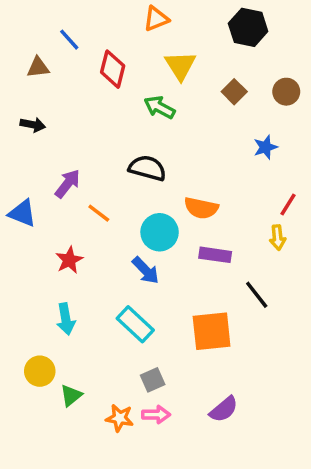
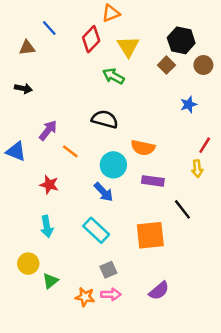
black hexagon: (248, 27) -> (181, 40), moved
red diamond: (113, 69) -> (91, 39), moved, turned 30
red star: (69, 260) -> (49, 185), turned -30

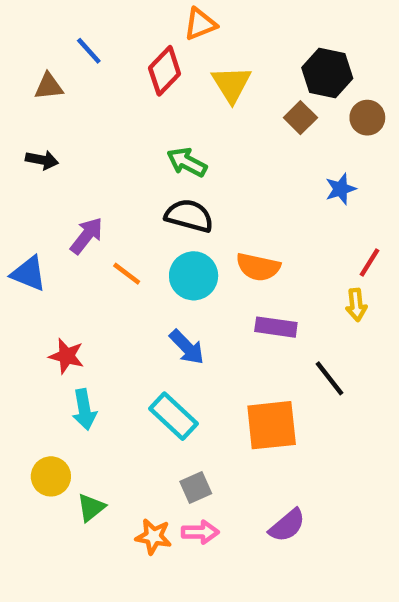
green arrow: (113, 76) -> (187, 162), moved
cyan circle: (113, 165) -> (194, 276), moved
red star: (49, 185) -> (67, 356), moved

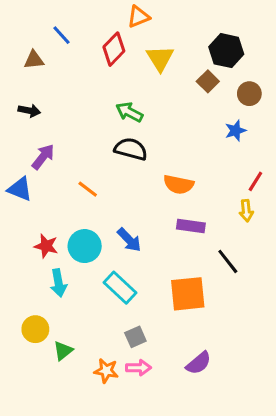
brown circle: (367, 118) -> (249, 94), moved
purple arrow: (87, 236) -> (43, 157), moved
cyan circle: (194, 276) -> (85, 246), moved

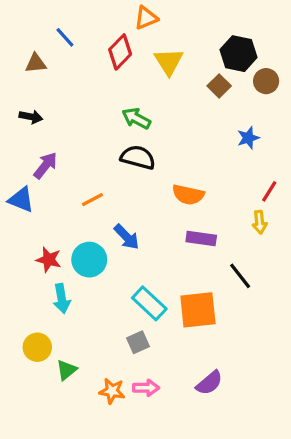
brown circle: (249, 94) -> (266, 81), moved
orange line: (88, 189) -> (92, 200), turned -65
blue arrow: (129, 240) -> (127, 237), moved
cyan rectangle: (120, 288) -> (149, 303), moved
gray square: (135, 337) -> (138, 342), moved

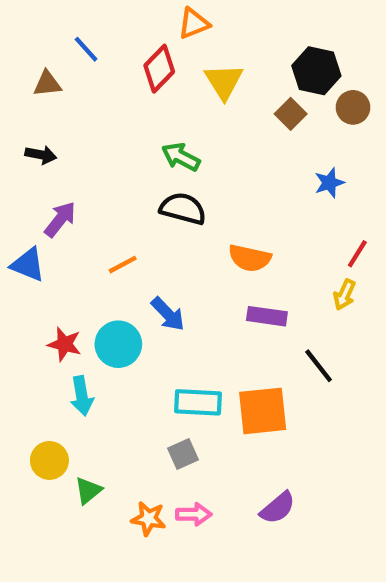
yellow arrow: (260, 222) -> (344, 295), turned 30
cyan rectangle: (149, 303) -> (198, 402), turned -40

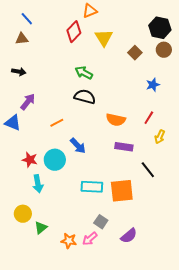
blue line: (86, 49) -> (27, 19), moved
black hexagon: (316, 71) -> (160, 28), moved
red line: (357, 254) -> (149, 118), moved
gray square: (183, 454) -> (101, 222), moved, turned -32
pink arrow: (194, 514) -> (90, 239), turned 140

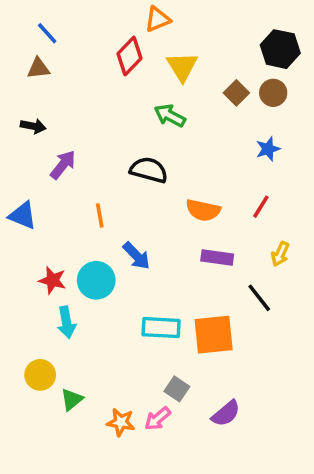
brown circle: (164, 50) -> (273, 93), moved
green arrow: (84, 73) -> (170, 116), moved
purple arrow: (28, 102) -> (63, 165), moved
orange line: (57, 123) -> (100, 215), turned -72
yellow arrow: (160, 137) -> (280, 254), moved

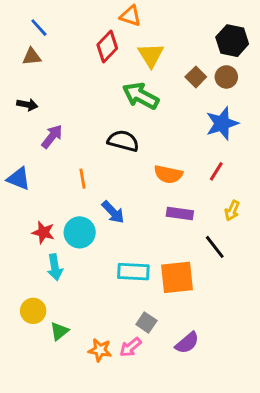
orange triangle: (158, 19) -> (130, 16), turned 40
green arrow: (170, 116) -> (141, 96), size x1.4
blue star: (268, 149) -> (222, 123), size x1.6

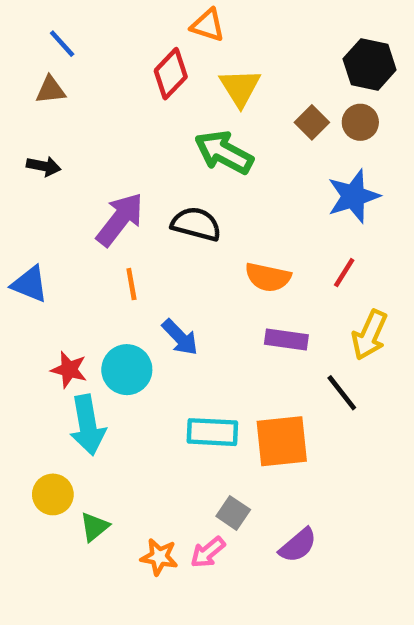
purple arrow: (52, 137) -> (120, 219), moved, size x1.4
yellow arrow: (232, 211) -> (370, 335), size x1.5
cyan arrow: (55, 267) -> (88, 425), size x1.4

